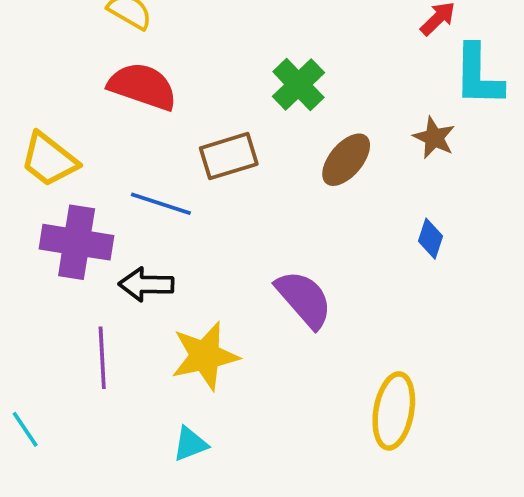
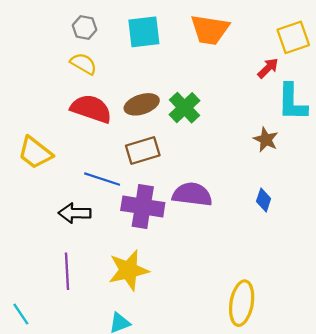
brown ellipse: (346, 160) -> (142, 104), moved, turned 32
purple cross: (77, 242) -> (143, 206), moved
black arrow: (146, 284) -> (75, 213), moved
purple semicircle: (304, 299) -> (192, 194), moved, turned -42

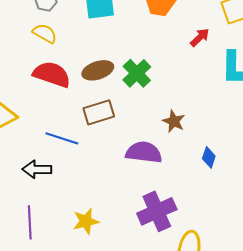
red arrow: (268, 68) -> (200, 37), moved
brown star: (266, 139) -> (174, 121), moved
purple cross: (143, 206) -> (157, 211), moved, turned -33
yellow star: (128, 270) -> (86, 221), size x0.7

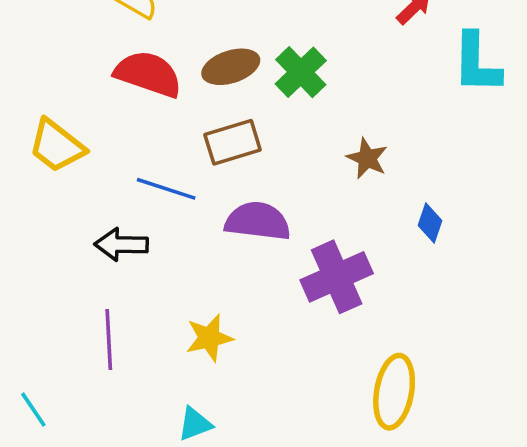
purple semicircle: (144, 152) -> (258, 221), moved
purple cross: (157, 211) -> (337, 277), moved

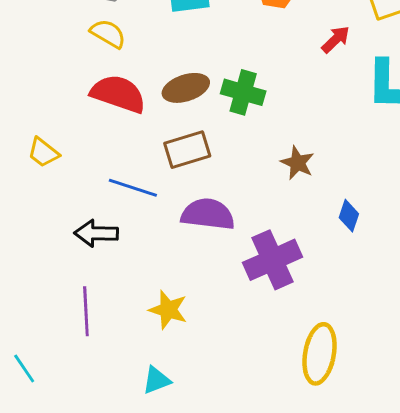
green cross: (301, 72) -> (243, 92), turned -30
yellow trapezoid: (57, 146) -> (43, 153), size x0.7
yellow star: (209, 338) -> (168, 310), turned 30

